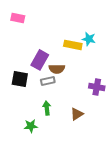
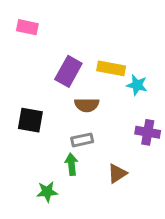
cyan star: (89, 39) -> (137, 85), moved
purple rectangle: (40, 60) -> (68, 71), moved
gray rectangle: (48, 81) -> (82, 140), moved

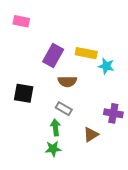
purple cross: (148, 132) -> (113, 113), moved
gray rectangle: (82, 140) -> (64, 109), turned 42
green star: (47, 192) -> (53, 149), moved

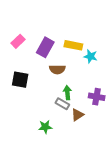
pink rectangle: (21, 21) -> (18, 41), moved, turned -56
gray rectangle: (64, 109) -> (62, 104), moved
green arrow: (55, 127) -> (67, 93), moved

